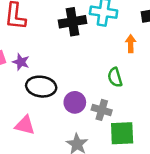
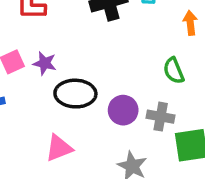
pink triangle: (25, 125) -> (59, 148), turned -30

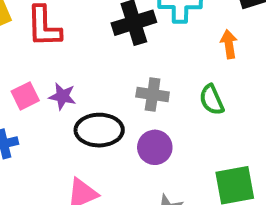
gray cross: (161, 117) -> (153, 94), moved

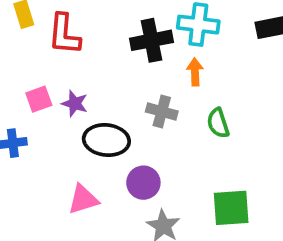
orange arrow: (229, 44) -> (195, 72), moved
purple circle: (155, 147) -> (143, 183), moved

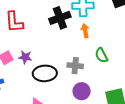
gray cross: (162, 112) -> (75, 66), moved
purple circle: (143, 183) -> (82, 91), moved

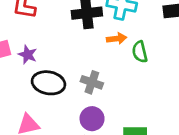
orange arrow: (85, 31) -> (117, 39), turned 80
green semicircle: (101, 55) -> (140, 52), moved

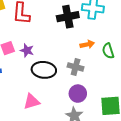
orange arrow: (117, 39) -> (87, 44), moved
green semicircle: (140, 52) -> (108, 51), moved

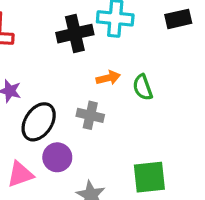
black ellipse: (44, 70) -> (39, 122), turned -60
purple circle: (78, 94) -> (57, 157), moved

